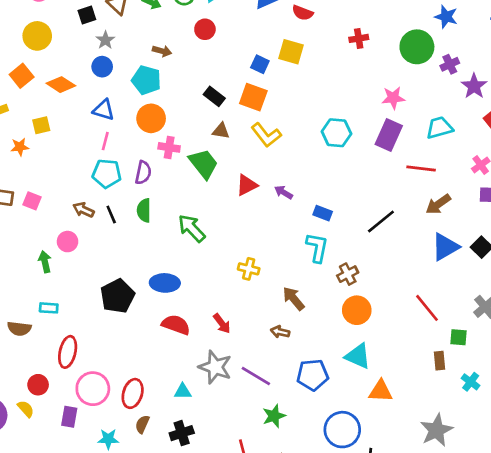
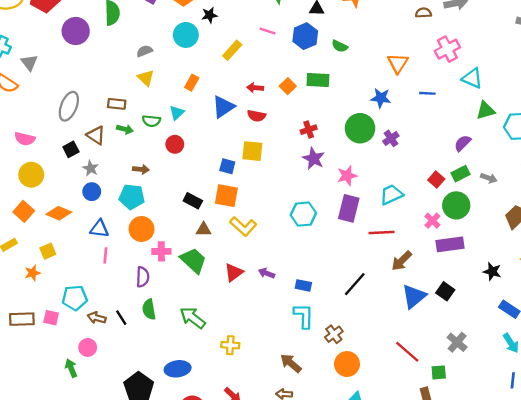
purple star: (474, 86) -> (314, 159), moved
cyan pentagon: (107, 174) -> (75, 298), moved
yellow cross: (249, 269) -> (230, 345), moved

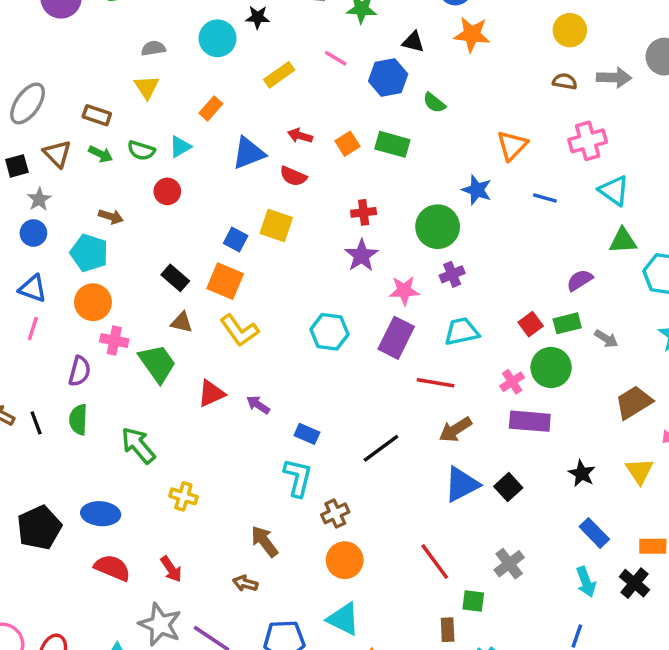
purple cross: (391, 138) -> (452, 274), moved

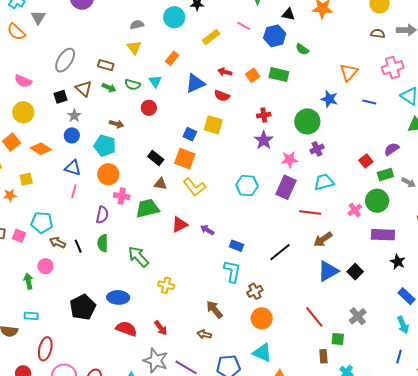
cyan triangle: (180, 147) -> (155, 81), turned -32
red square: (531, 324) -> (366, 161), moved
green trapezoid: (157, 363) -> (147, 208), turned -65
purple rectangle: (530, 421) -> (383, 235), moved

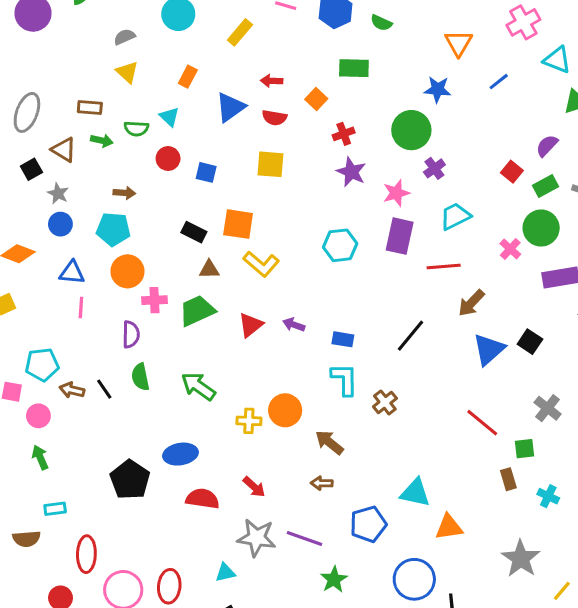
orange square: (253, 75) -> (316, 99), moved
blue line: (369, 102) -> (499, 82), turned -40
blue square: (190, 134) -> (206, 172), moved
pink circle: (45, 266) -> (38, 416), moved
orange circle: (262, 318) -> (285, 410), moved

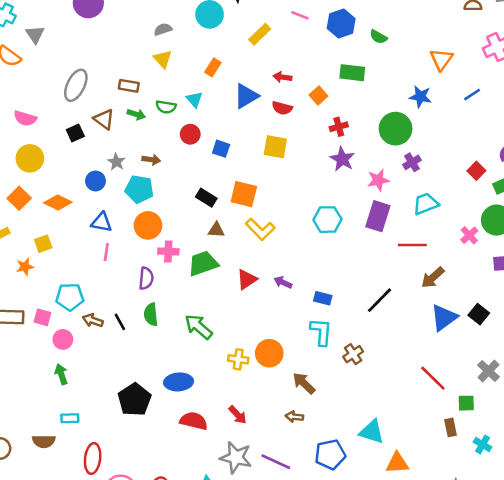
gray star: (58, 193) -> (116, 162), moved

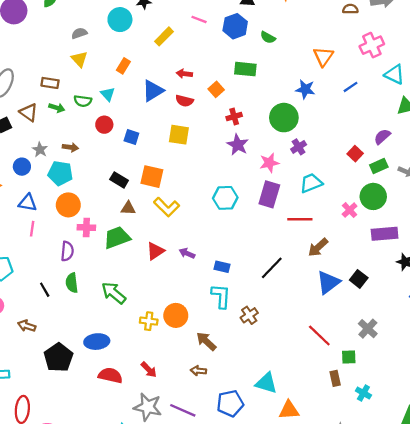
brown arrow: (93, 320) -> (27, 326), moved

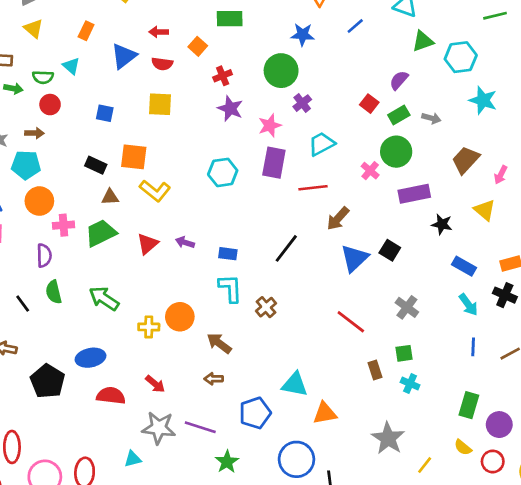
red circle: (104, 125) -> (50, 105), moved
green square: (349, 357) -> (404, 353), moved

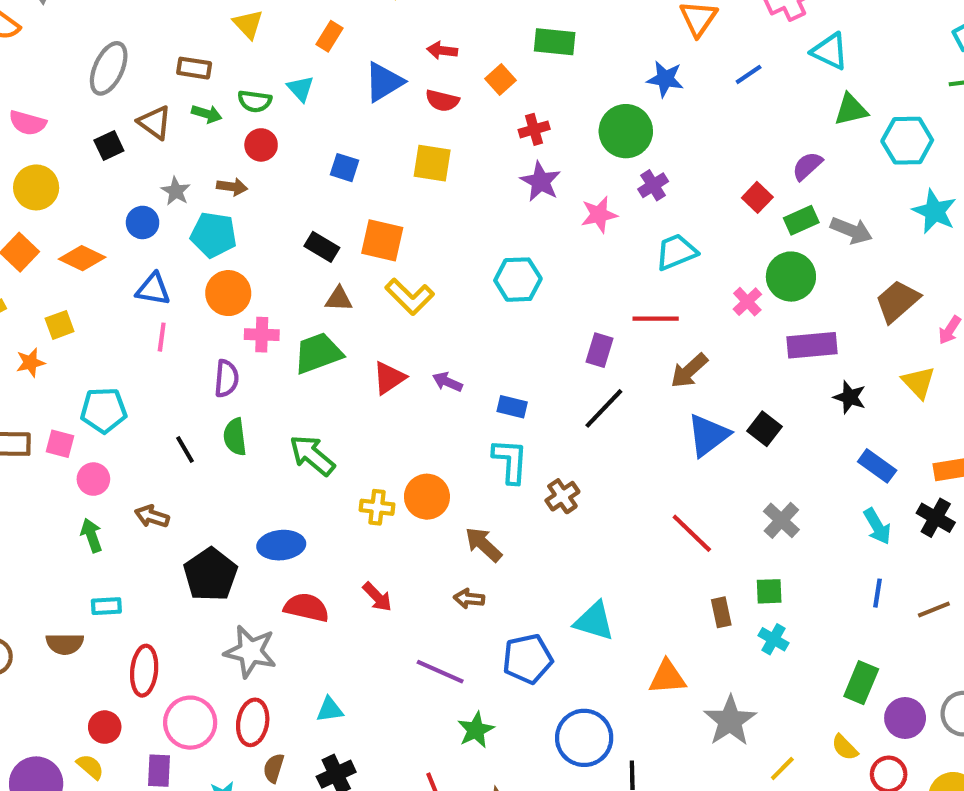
gray arrow: (431, 118) -> (851, 230), size x1.4
purple rectangle: (274, 163) -> (599, 350), moved, size x0.7
orange triangle: (325, 413) -> (667, 677), moved
gray star: (159, 428) -> (250, 652), moved

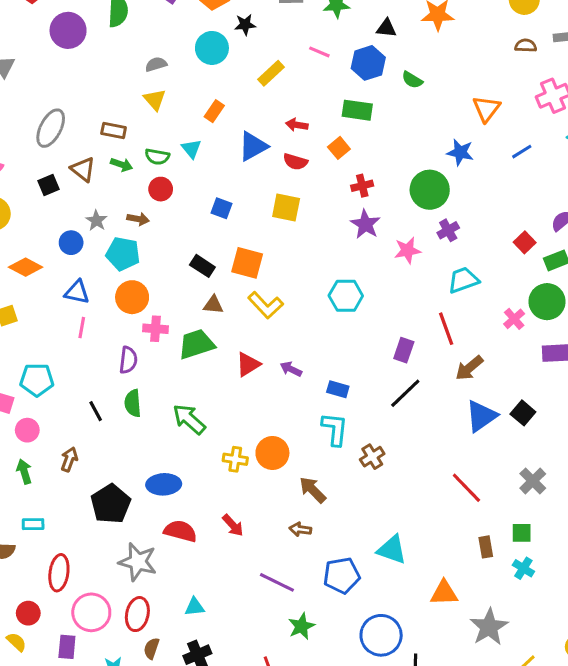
green rectangle: (555, 42) -> (357, 110), moved
red line: (656, 319) -> (446, 329), turned 68
brown arrow: (152, 516) -> (69, 459), turned 90

